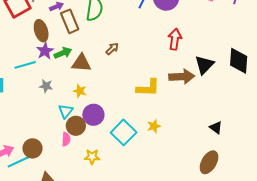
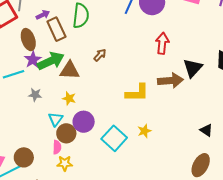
green arrow: (63, 53) -> (51, 61), size x1.5
yellow star: (92, 157) -> (65, 163), moved

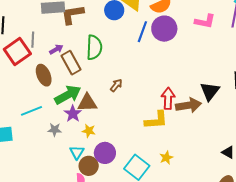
red arrow: (162, 43) -> (168, 98), moved
purple star: (33, 60) -> (73, 114), moved

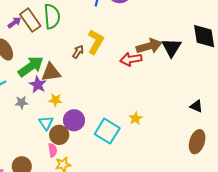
brown rectangle: (71, 63) -> (30, 20), moved
red arrow: (168, 98) -> (131, 59), turned -95
brown arrow: (188, 105) -> (149, 46), moved
yellow L-shape: (156, 120) -> (96, 42), moved, turned -50

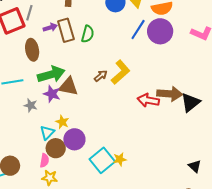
green semicircle: (52, 16) -> (88, 34), size x0.7
purple star: (38, 85) -> (52, 94), turned -30
yellow star: (55, 100) -> (62, 122), moved
yellow star: (135, 118) -> (120, 159), moved

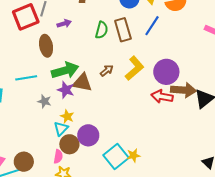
brown rectangle: (66, 30) -> (123, 30), moved
purple circle: (160, 31) -> (166, 72), moved
brown arrow: (101, 76) -> (107, 71), moved
yellow star: (62, 122) -> (67, 116), moved

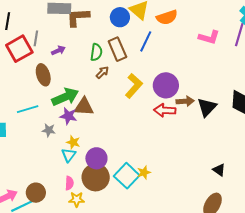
brown arrow: (107, 71) -> (102, 72), moved
brown arrow: (183, 90) -> (185, 101), size x0.7
brown circle: (69, 144) -> (96, 177), moved, size x1.4

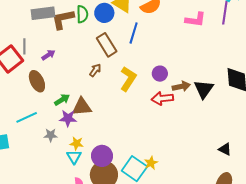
green semicircle: (96, 52) -> (82, 14), moved
purple circle: (166, 85) -> (160, 74), size x0.6
green arrow: (65, 97) -> (62, 100), size x0.6

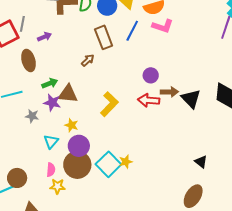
pink L-shape: (195, 20) -> (163, 26), moved
yellow L-shape: (128, 79) -> (109, 104), moved
black triangle: (204, 89) -> (191, 99), turned -30
yellow star: (77, 143) -> (71, 125), moved

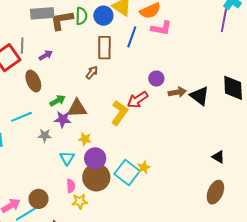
brown rectangle: (104, 37) -> (104, 48), turned 30
red arrow: (149, 100) -> (138, 100), moved, turned -30

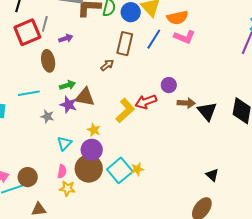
yellow star: (85, 139) -> (94, 130), moved

